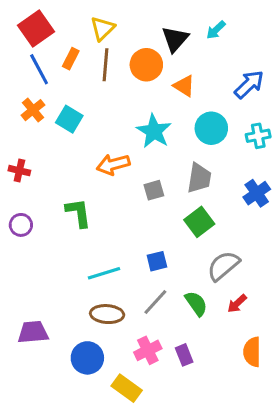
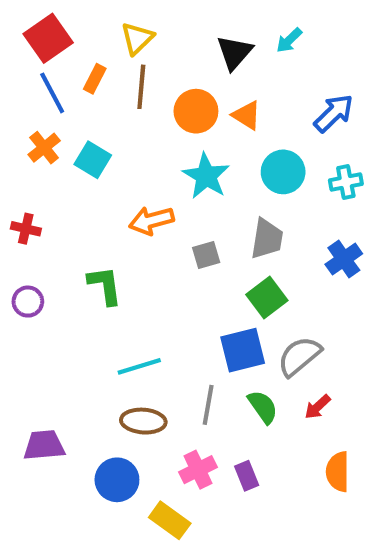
orange circle: (146, 65) -> (196, 111), moved
blue square: (157, 261) -> (243, 350), moved, size x1.6
gray line: (155, 302) -> (208, 405), turned -32

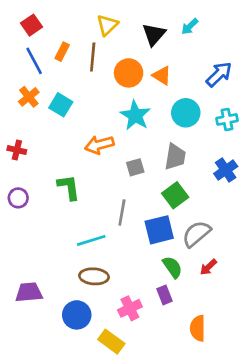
red square: (48, 38) -> (31, 25), size x0.7
yellow triangle: (137, 38) -> (107, 25), moved
gray line: (208, 405) -> (122, 213), moved
orange semicircle: (338, 472) -> (198, 328), moved
purple rectangle: (247, 476) -> (164, 295), moved

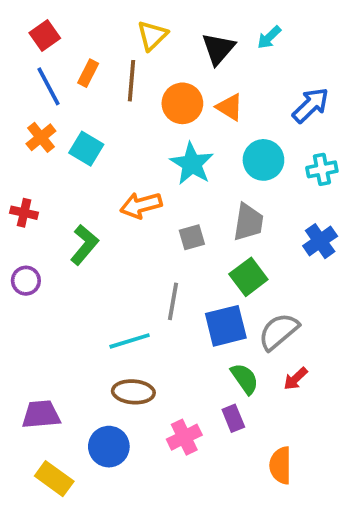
green L-shape: (69, 187) -> (84, 245), moved, turned 48
yellow rectangle: (111, 342) -> (54, 479), moved

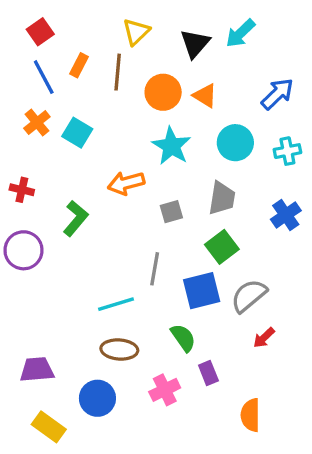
cyan arrow: (269, 37) -> (240, 33), size x1.4
purple circle: (26, 281) -> (23, 250), size x1.5
green semicircle: (245, 379) -> (183, 338), moved

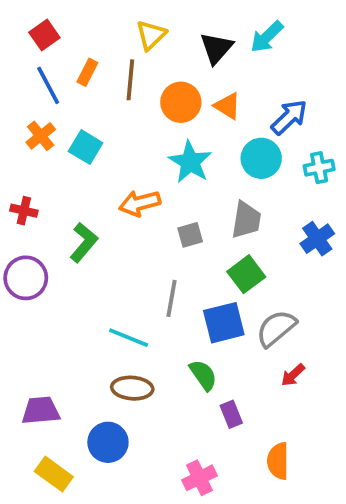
blue arrow: (277, 94) -> (289, 117), moved
cyan line: (116, 304) -> (129, 338), turned 39
pink cross: (165, 390) -> (200, 478), moved

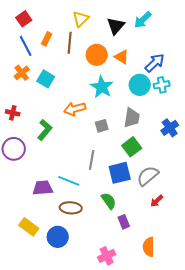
cyan cross: (319, 168) -> (162, 85), moved
purple trapezoid: (41, 411) -> (43, 188), moved
yellow rectangle: (54, 474) -> (29, 227), moved

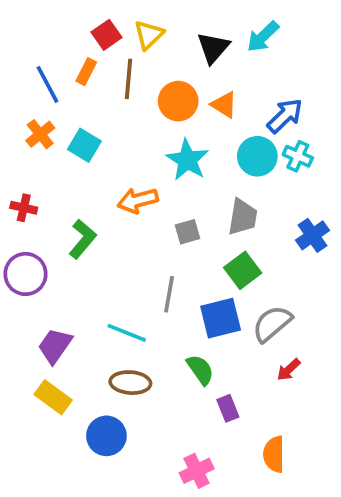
red square: (24, 19) -> (106, 35), moved
cyan cross: (162, 85) -> (298, 156), turned 35
purple trapezoid: (43, 188) -> (55, 346), moved, turned -50
yellow rectangle: (29, 227) -> (53, 397), moved

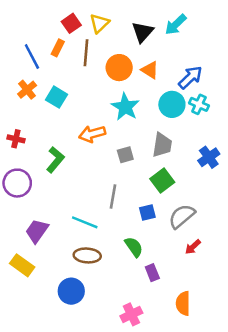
blue square: (221, 318) -> (147, 212), size x0.6
yellow rectangle: (53, 397) -> (22, 265), moved

